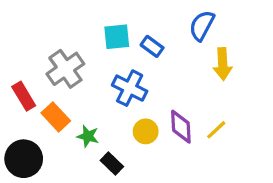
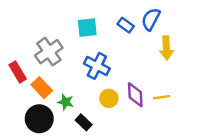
blue rectangle: (152, 46) -> (126, 25), moved
yellow line: (216, 130) -> (162, 97), turned 35
black circle: (24, 159) -> (39, 119), moved

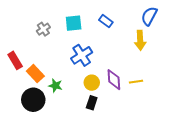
blue semicircle: (151, 19) -> (149, 16), moved
gray cross: (49, 52) -> (43, 29), moved, size x0.6
blue cross: (97, 66) -> (82, 55), turned 30
black rectangle: (84, 122) -> (92, 103), moved, turned 64

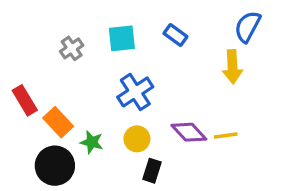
purple diamond: (114, 80) -> (189, 132), turned -40
yellow circle: (92, 83) -> (137, 139), moved

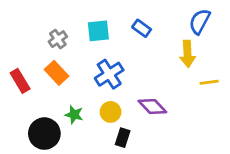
orange rectangle: (58, 122) -> (57, 73), moved
yellow line: (226, 136) -> (209, 82), moved

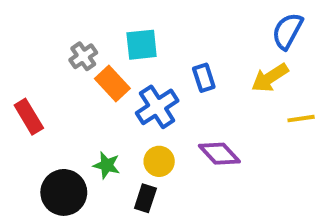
blue rectangle: (142, 28) -> (204, 78), moved, turned 36
yellow arrow: (187, 54) -> (270, 78), turned 60
orange rectangle: (57, 73) -> (112, 84), moved
black rectangle: (123, 138) -> (145, 198), moved

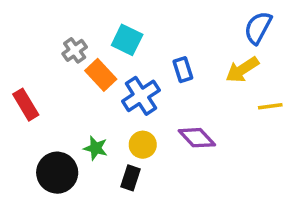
cyan square: (142, 45) -> (127, 40), turned 32

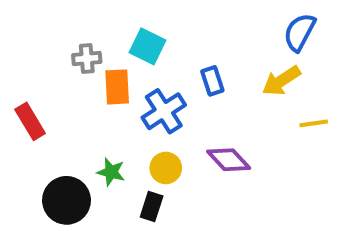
gray cross: (75, 50) -> (87, 59), turned 30
orange rectangle: (101, 75) -> (117, 87), turned 40

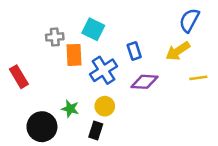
purple diamond: (229, 160) -> (144, 82), moved, turned -44

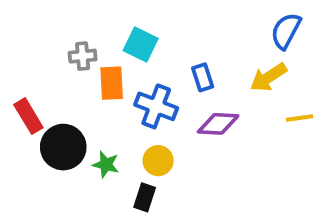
blue cross: (103, 70) -> (156, 106), turned -36
black circle: (42, 127) -> (63, 147), moved

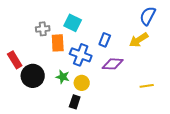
blue rectangle: (203, 77) -> (105, 40), turned 40
yellow line: (299, 118) -> (147, 86), moved
green star: (106, 164) -> (63, 77), moved

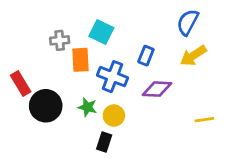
blue semicircle: (148, 16) -> (188, 22), moved

